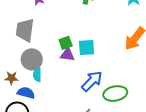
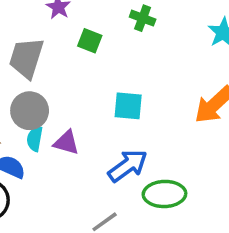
green square: (66, 43) -> (90, 41), moved, turned 32
purple triangle: (67, 55) -> (66, 143), moved

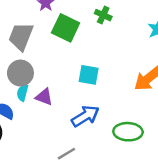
green square: (90, 41) -> (66, 28), size x1.6
green ellipse: (164, 194) -> (128, 132), moved

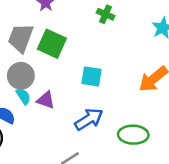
green square: (66, 28) -> (52, 44), moved
cyan semicircle: (23, 93) -> (23, 96), turned 133

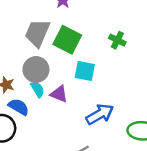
green cross: (105, 14) -> (117, 40), moved
cyan square: (91, 76) -> (85, 71), moved

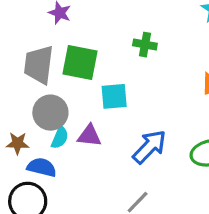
cyan semicircle: (38, 89) -> (60, 138), turned 70

